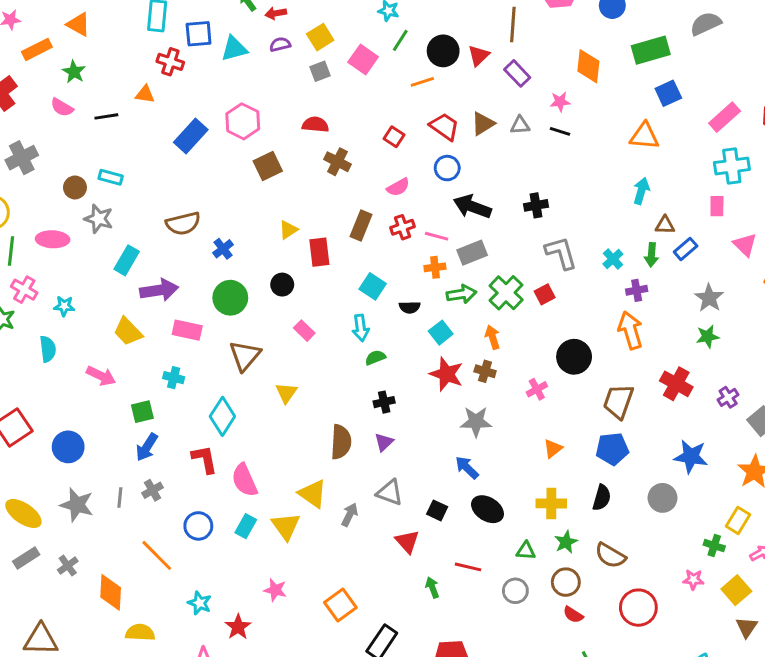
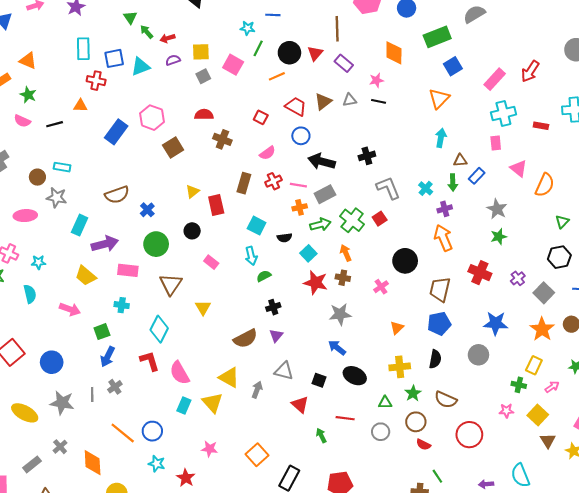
yellow square: (320, 37) -> (201, 52), turned 36
orange triangle: (644, 136) -> (439, 99), turned -45
brown semicircle: (341, 442) -> (245, 339), turned 65
blue circle: (198, 526) -> (152, 431), moved
gray rectangle: (26, 558) -> (32, 464), moved

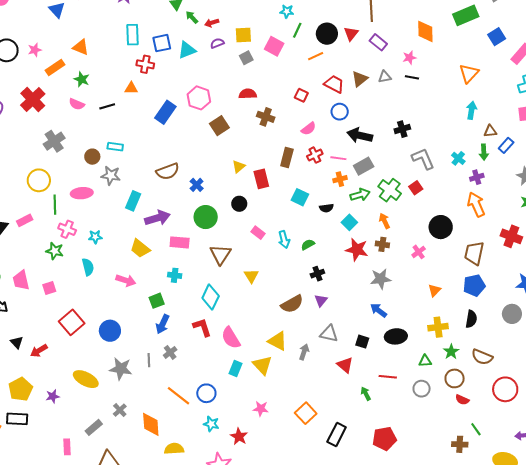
blue square: (453, 66) -> (497, 37), moved
cyan arrow: (251, 256) -> (284, 239), moved
black ellipse: (355, 376) -> (396, 336), turned -30

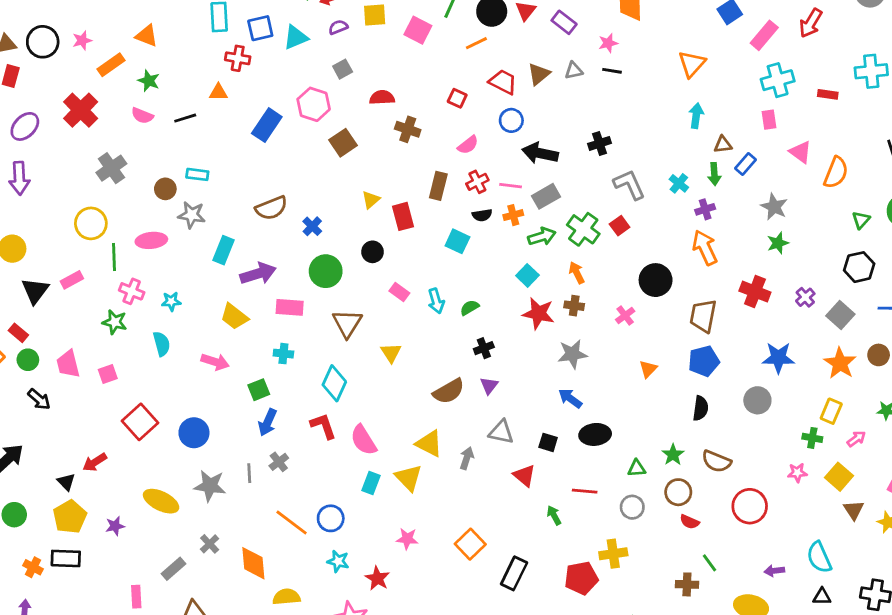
gray square: (246, 58) -> (343, 69), moved
black semicircle: (326, 208) -> (482, 215), moved
yellow cross: (438, 327) -> (613, 554), moved
black triangle: (17, 342) -> (66, 482), moved

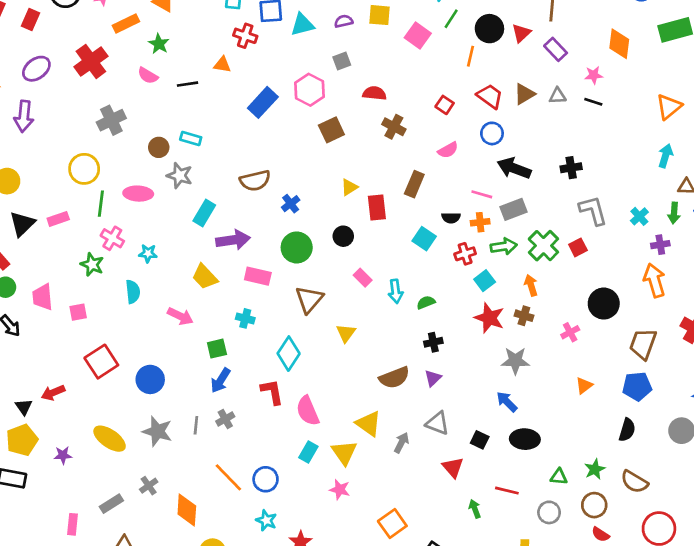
orange line: (476, 43) -> (470, 56), turned -60
red cross: (477, 182) -> (465, 254), moved
pink star: (407, 539) -> (340, 490), moved

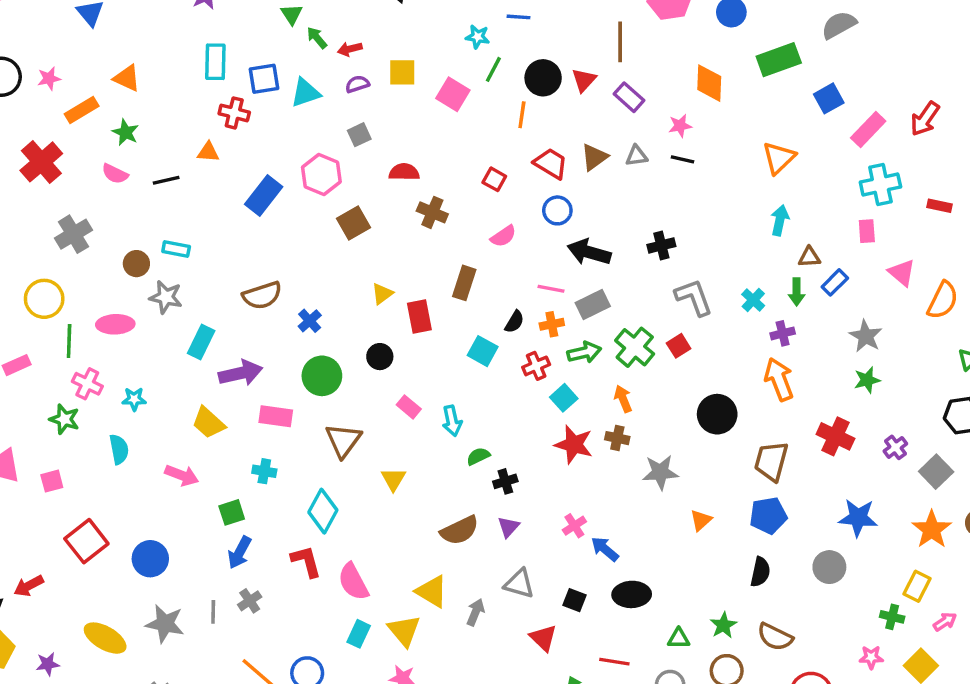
black semicircle: (451, 218) -> (514, 322), turned -54
green semicircle: (426, 302) -> (478, 456), moved
pink cross: (570, 332) -> (574, 526), moved
gray star: (515, 361) -> (660, 472), moved

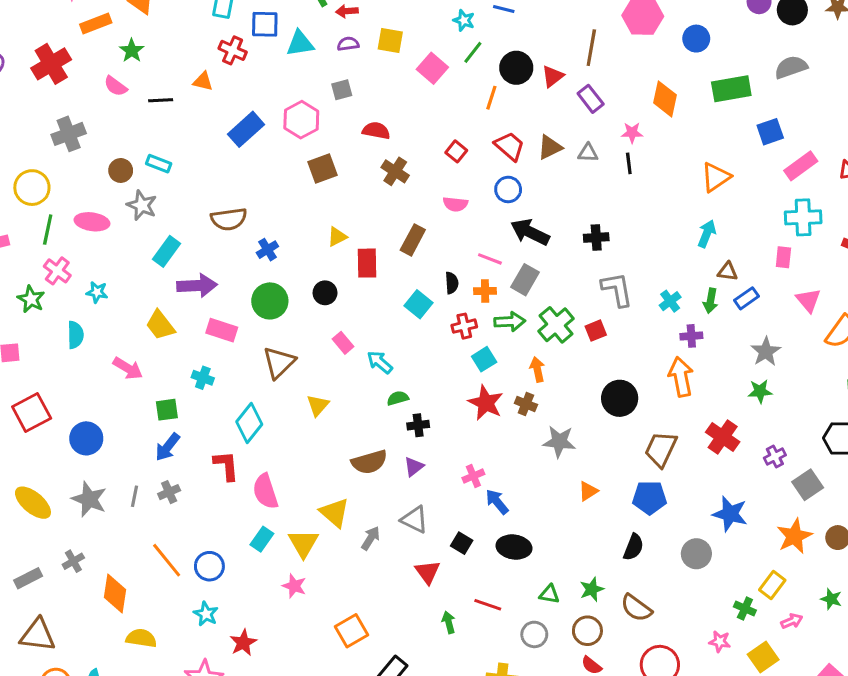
black line: (682, 159) -> (629, 163), turned 60
pink semicircle: (503, 236) -> (455, 204), turned 30
gray rectangle: (593, 304) -> (525, 280), turned -44
black semicircle: (514, 322) -> (452, 283), turned -45
cyan arrow: (452, 421) -> (380, 362), turned 132

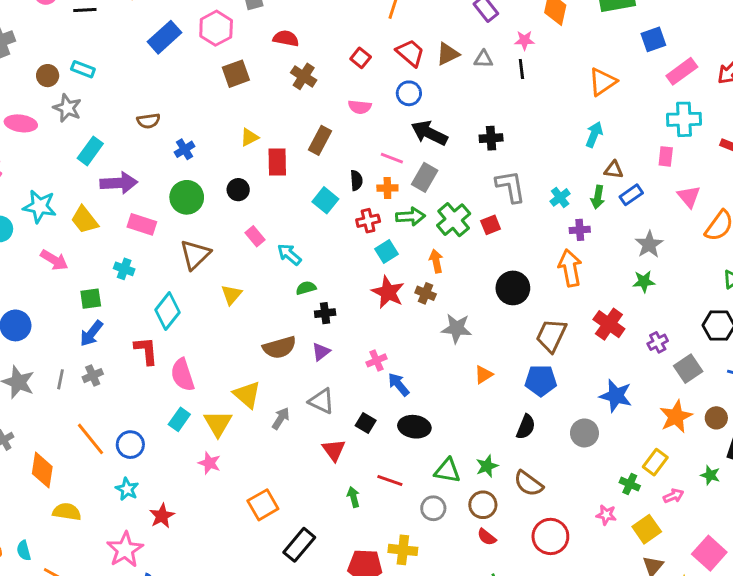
brown semicircle: (229, 219) -> (148, 121), size x0.7
cyan star: (97, 292) -> (40, 206), moved, size x1.6
green triangle: (549, 594) -> (447, 471), size x1.4

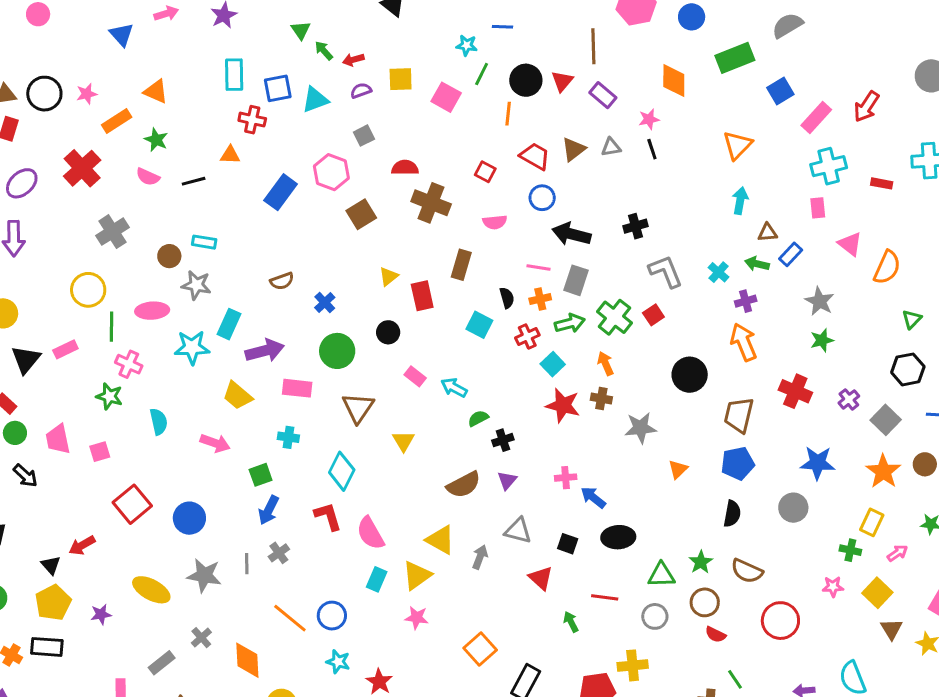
brown cross: (304, 76) -> (431, 203), size x1.4
green arrow: (598, 197) -> (757, 264), turned 105
cyan star: (40, 206) -> (192, 347), moved
pink cross: (376, 360) -> (566, 478), turned 30
yellow triangle: (218, 423) -> (417, 575), turned 36

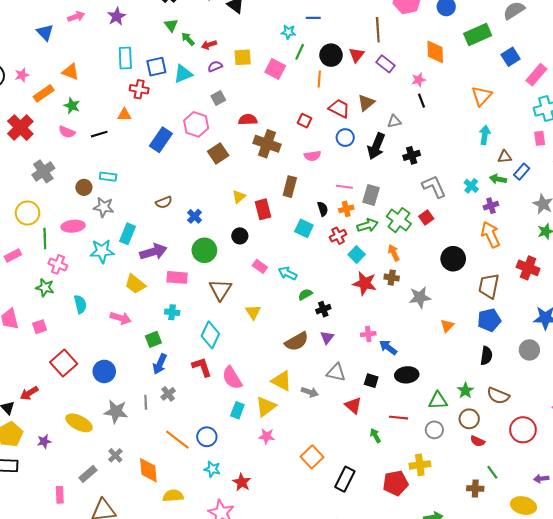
gray triangle: (611, 147) -> (394, 121), moved
black arrow: (571, 234) -> (376, 146), moved, turned -80
gray arrow: (480, 557) -> (310, 392), turned 91

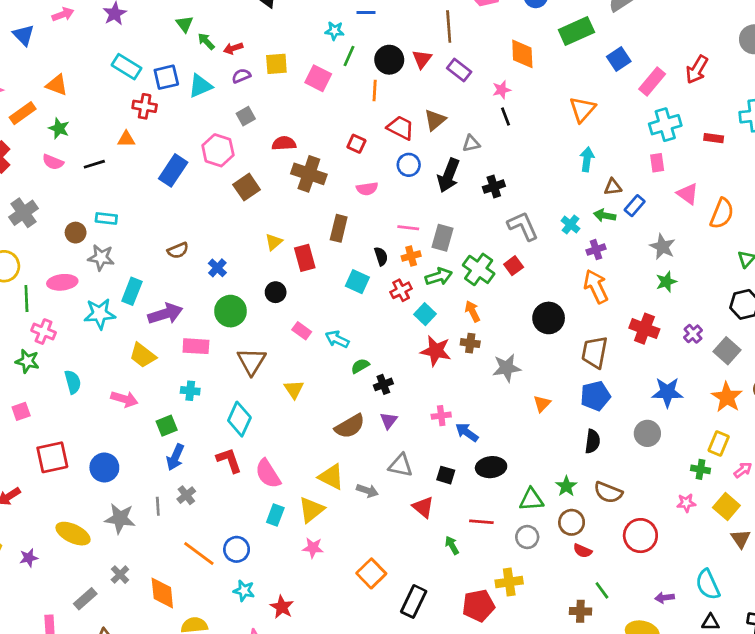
cyan rectangle: (125, 58) -> (127, 67), turned -55
red square: (64, 363) -> (52, 457), turned 30

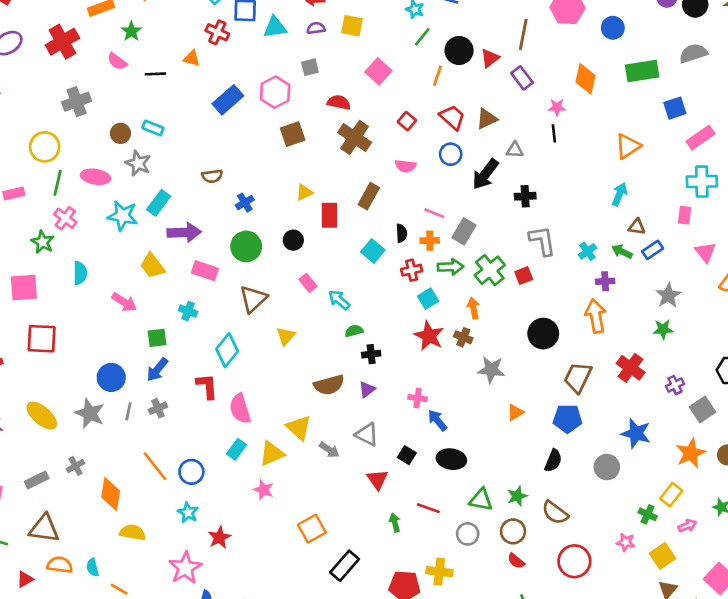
pink square: (318, 78) -> (378, 71), moved
pink square: (21, 411) -> (24, 288), size x1.6
blue circle: (104, 468) -> (111, 377), moved

